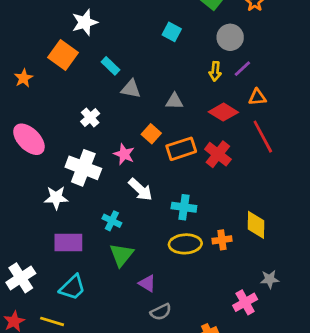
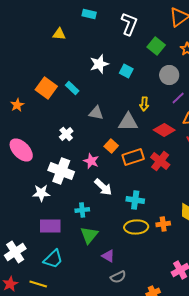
white star: (85, 22) -> (99, 64), moved
cyan rectangle: (111, 66) -> (72, 88), moved
yellow arrow: (215, 71) -> (144, 104), moved
gray triangle: (174, 101) -> (128, 122), size x1.5
cyan cross: (112, 221) -> (82, 210), turned -32

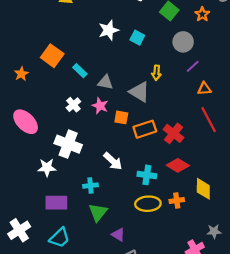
cyan rectangle: (72, 88) -> (80, 71), moved
gray triangle: (128, 122) -> (139, 92), turned 30
red diamond: (164, 130) -> (178, 165), moved
orange square: (111, 146) -> (121, 117), turned -32
pink star: (91, 161) -> (100, 106), moved

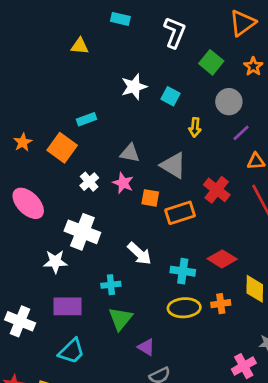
orange square: (52, 56) -> (62, 148), moved
cyan rectangle: (80, 71) -> (86, 119), moved, turned -64
yellow arrow: (156, 73) -> (195, 127), moved
red cross: (174, 133) -> (217, 190), moved
white cross: (19, 230) -> (20, 321), moved, turned -35

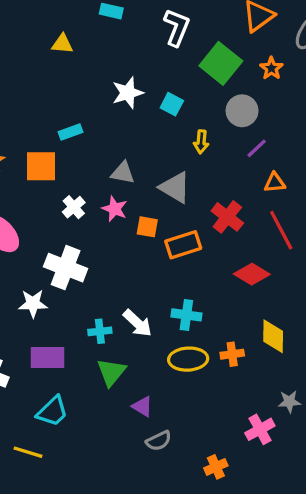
green square: (211, 62) -> (221, 63), size x1.4
orange square: (62, 148) -> (41, 166), turned -36
white arrow: (139, 254) -> (137, 323), moved
red diamond: (222, 259) -> (252, 274), moved

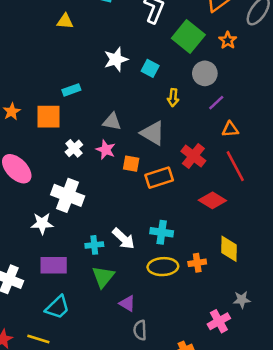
gray semicircle: (159, 441) -> (140, 330), turned 114

